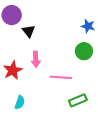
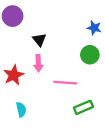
black triangle: (29, 31) -> (39, 40), moved
cyan semicircle: (20, 102) -> (21, 109), turned -32

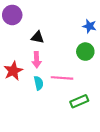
black triangle: (39, 40) -> (38, 37), turned -40
cyan semicircle: (21, 109) -> (39, 83), moved

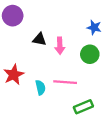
pink arrow: (37, 60) -> (60, 46), moved

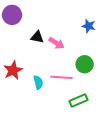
pink arrow: (60, 46) -> (56, 43), turned -56
green circle: (90, 54) -> (85, 64), moved

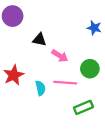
pink arrow: (56, 43) -> (60, 56), moved

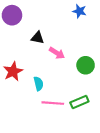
blue star: (94, 28) -> (79, 11), moved
pink line: (65, 83) -> (53, 103), moved

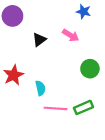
black triangle: (38, 38) -> (39, 40), turned -48
pink arrow: (57, 53) -> (71, 35), moved

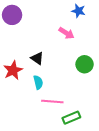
black triangle: (39, 40) -> (37, 58), moved, turned -48
green rectangle: (83, 107) -> (71, 118), moved

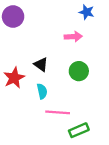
pink arrow: (66, 33) -> (73, 37), turned -35
green circle: (85, 64) -> (79, 71), moved

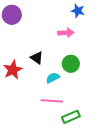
cyan semicircle: (42, 91) -> (53, 78), moved, turned -104

